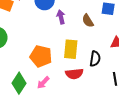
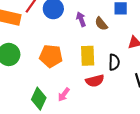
purple arrow: (61, 17) -> (81, 19), moved
orange pentagon: (41, 56) -> (51, 56), moved

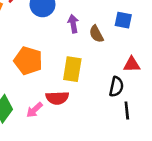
black semicircle: (114, 62) -> (116, 87), moved
red semicircle: (95, 81) -> (57, 98), moved

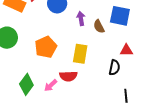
blue square: (123, 20) -> (120, 16), size x1.5
orange pentagon: (28, 61) -> (46, 47), turned 30
black line: (127, 110) -> (126, 96), moved

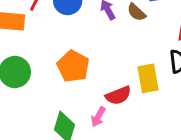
yellow rectangle: (80, 54) -> (148, 78), moved

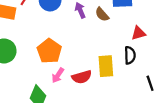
pink arrow: (98, 117) -> (58, 75), moved

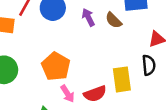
pink arrow: (58, 75) -> (67, 94), turned -63

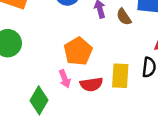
orange pentagon: (56, 66) -> (78, 51), moved

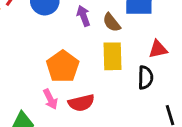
yellow rectangle: (120, 76) -> (113, 56), moved

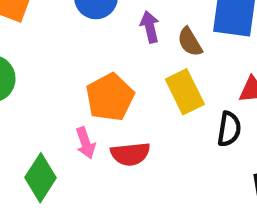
yellow rectangle: (113, 56) -> (185, 92), turned -32

